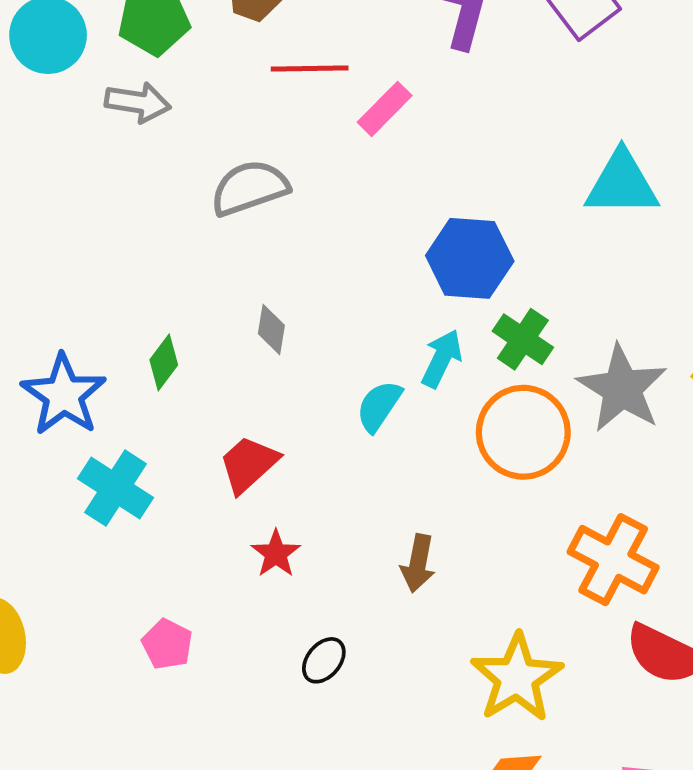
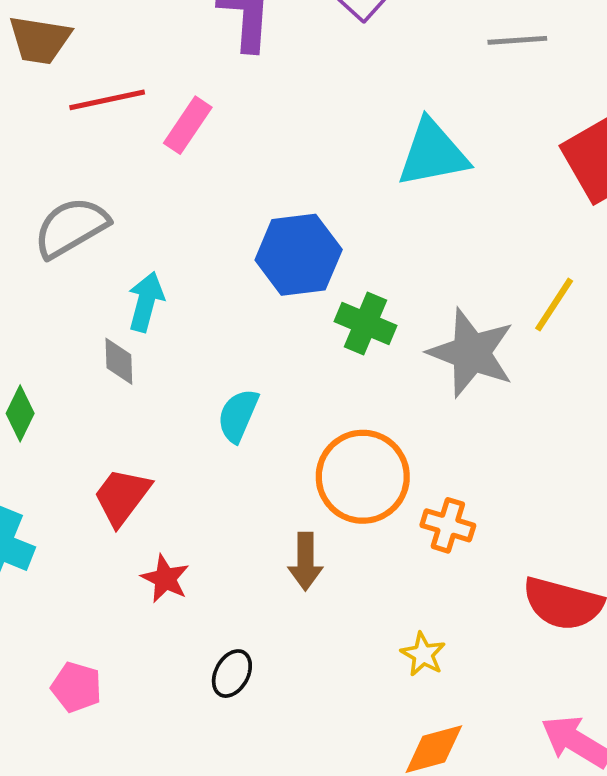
cyan arrow: (442, 358) -> (146, 302), moved
orange circle: (523, 432) -> (363, 477), moved
orange cross: (613, 560) -> (448, 525), moved, size x0.6
yellow star: (517, 678) -> (423, 654), size x0.5

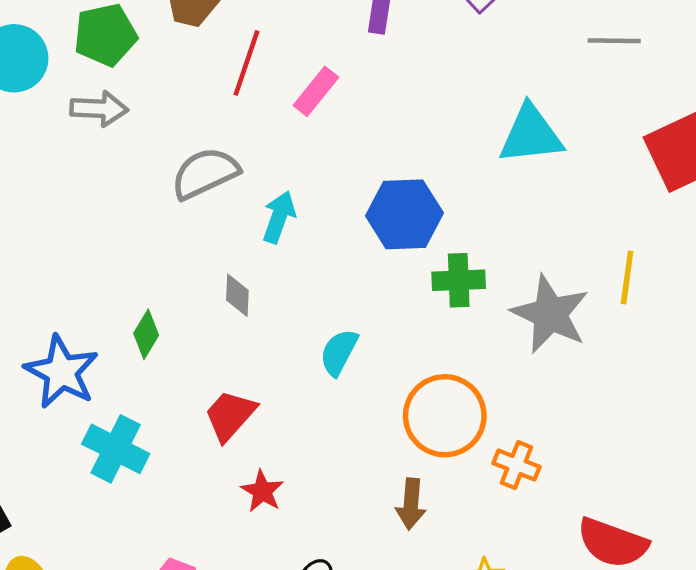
red line: (107, 100) -> (246, 63), turned -64
cyan arrow: (146, 302) -> (279, 217), moved
yellow line: (554, 305) -> (627, 277), turned -30
green cross: (365, 324) -> (459, 280), turned -30
brown arrow: (305, 561) -> (411, 504), moved

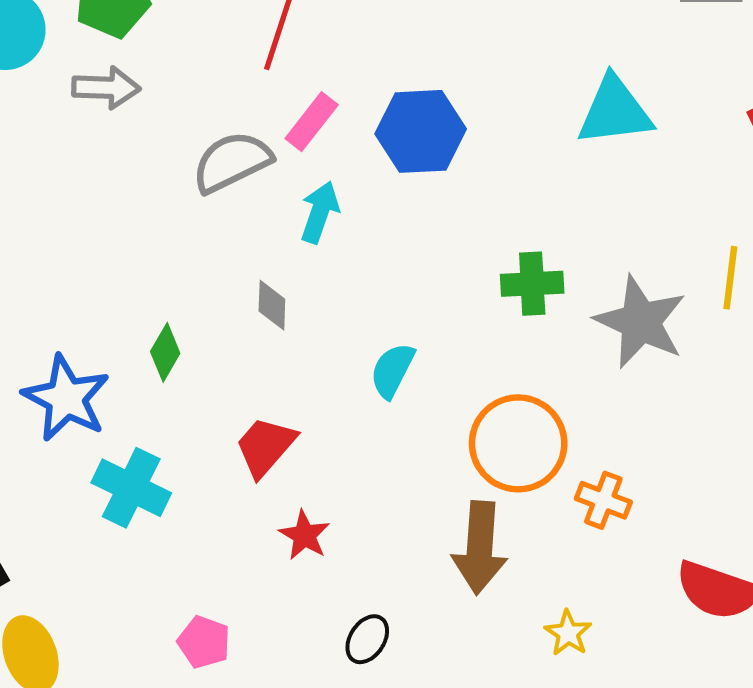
pink rectangle: (316, 91) -> (312, 122), moved
blue hexagon: (404, 214) -> (421, 131), moved
brown arrow: (411, 504) -> (480, 548), size x1.5

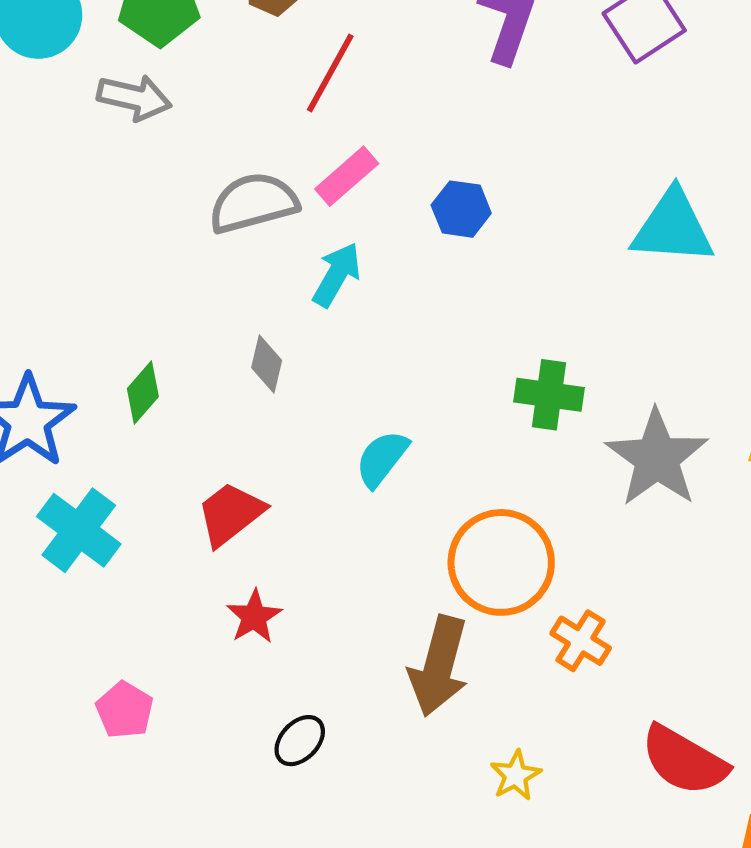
blue hexagon: (421, 131) -> (461, 209), size x0.6

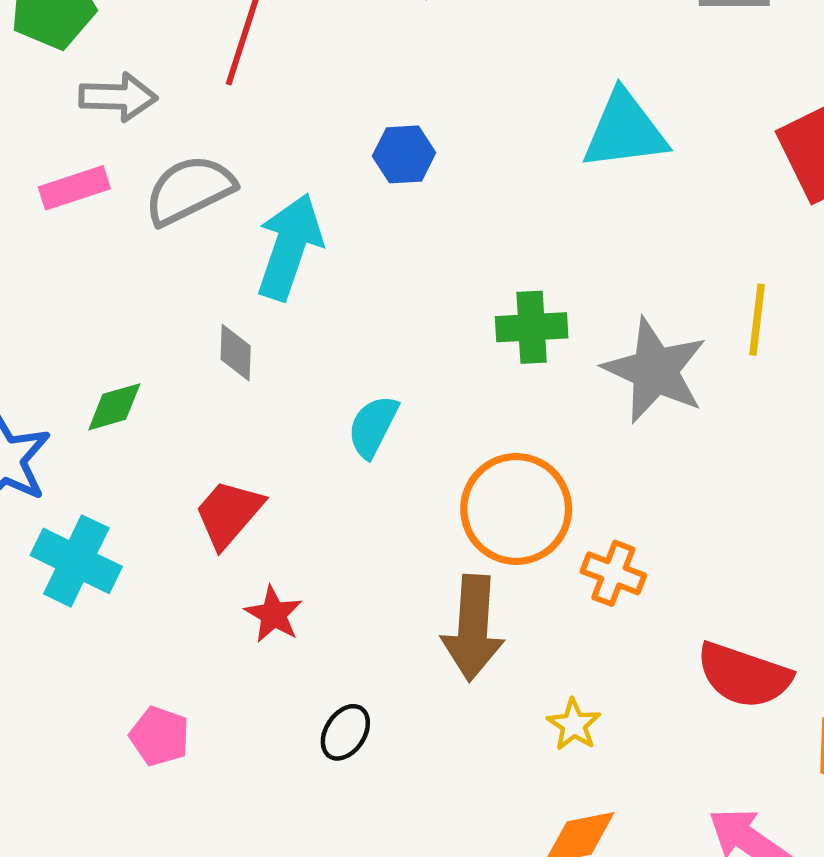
gray arrow: (134, 98) -> (118, 97), moved
pink rectangle: (347, 176) -> (74, 188), moved, turned 34
cyan arrow: (337, 275) -> (289, 247), size x1.5
green diamond: (143, 393) -> (114, 407), turned 44

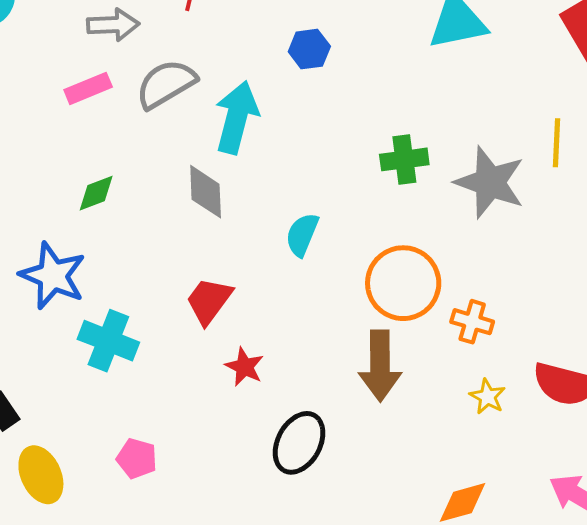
gray diamond: (236, 353) -> (206, 192), size x1.4
green diamond: (114, 407) -> (96, 193), moved
yellow star: (574, 725) -> (487, 397), moved
black ellipse: (345, 732) -> (299, 443), size x1.6
pink pentagon: (160, 736) -> (137, 458), moved

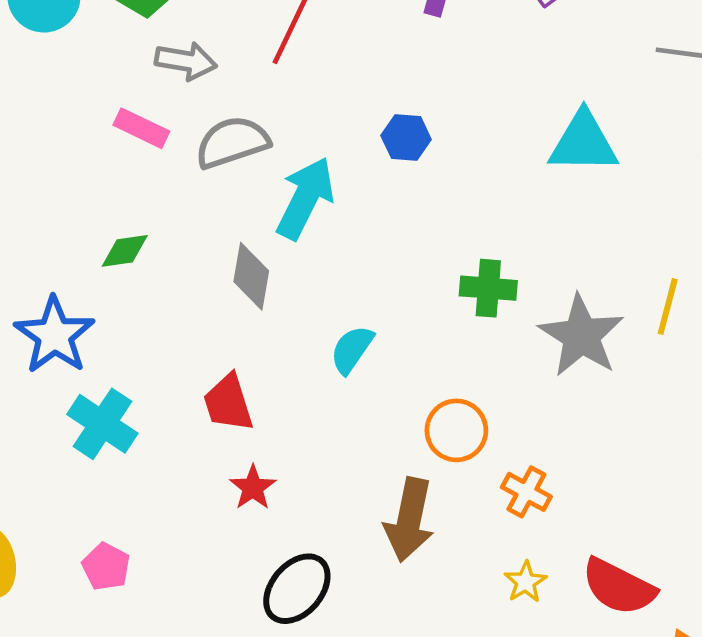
pink rectangle: (88, 88) -> (141, 128), turned 36
orange circle: (403, 283) -> (456, 430), size x0.7
red trapezoid: (209, 301) -> (228, 403), turned -66

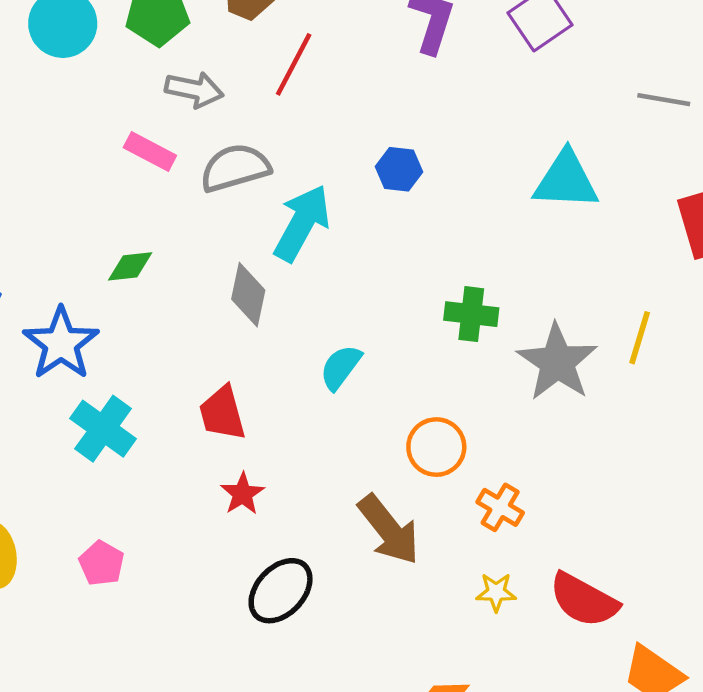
brown arrow: (409, 520) -> (389, 530), turned -52
yellow star: (525, 582) -> (496, 592), turned 30

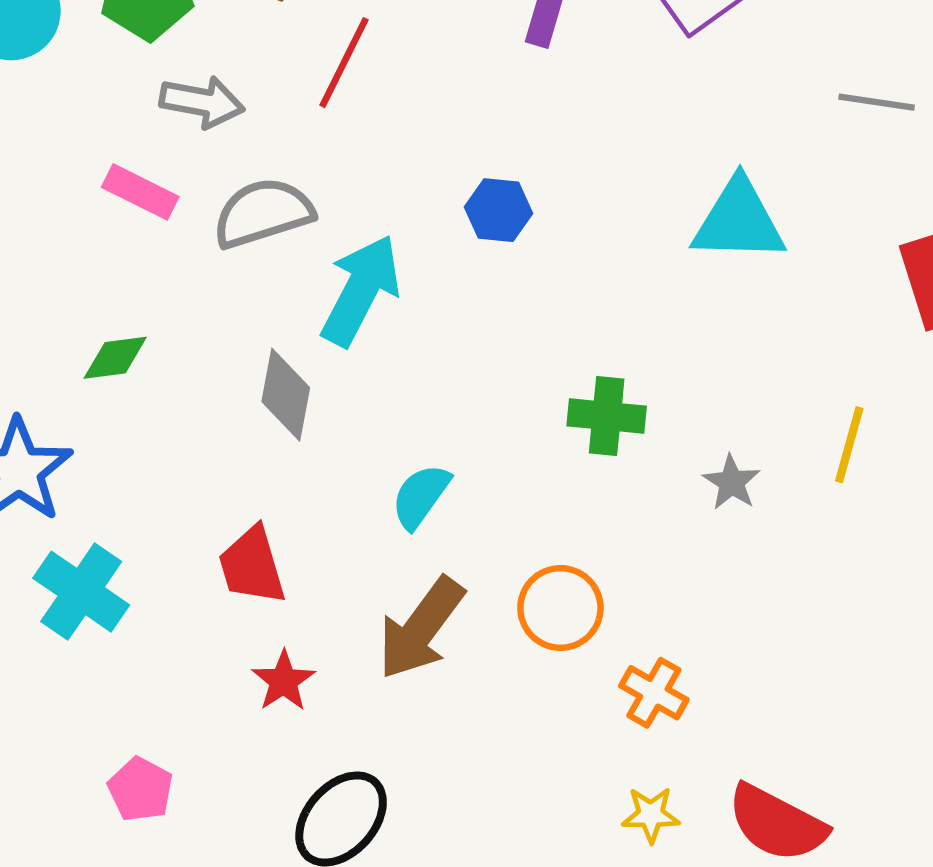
gray star: (557, 362) -> (732, 482), size x0.5
brown arrow: (389, 530) -> (421, 628), moved, turned 76
pink pentagon: (102, 563) -> (140, 789), moved

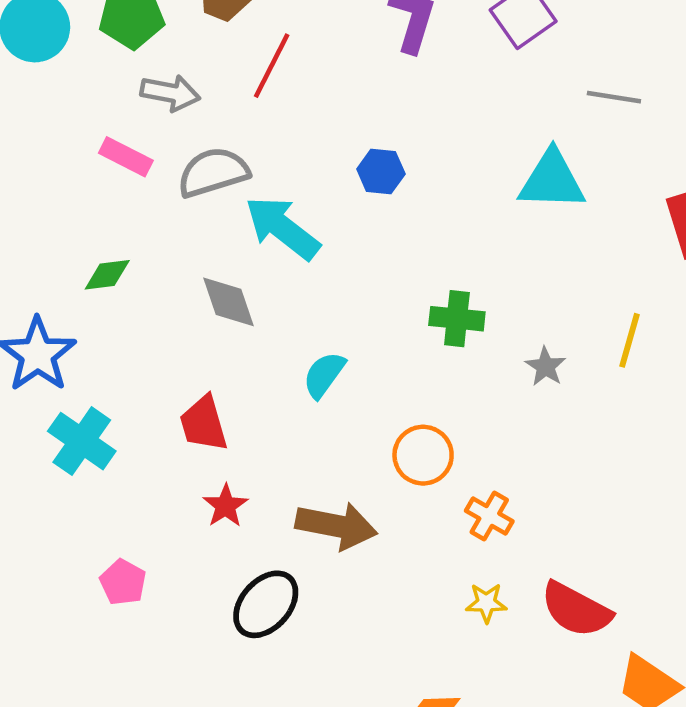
gray line: (877, 102) -> (614, 97), moved
cyan arrow: (361, 290) -> (282, 228), turned -80
gray diamond: (286, 395) -> (229, 302), turned -30
brown arrow: (421, 628) -> (336, 526), moved, turned -116

